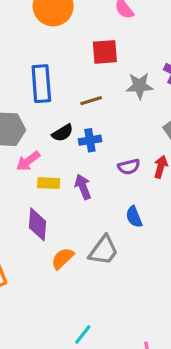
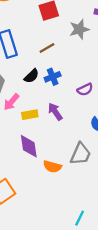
orange semicircle: (63, 258) -> (52, 167), turned -108

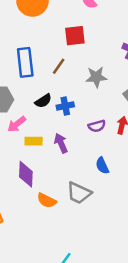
gray star: (79, 29) -> (96, 77), moved
brown line: (47, 48) -> (59, 66), moved, turned -35
gray trapezoid: (81, 154) -> (79, 193), turned 80

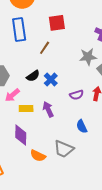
blue rectangle: (25, 62) -> (19, 29), moved
gray star: (96, 77) -> (88, 57), moved
blue cross: (65, 106) -> (51, 80), turned -32

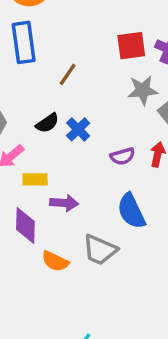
red square: (57, 23) -> (131, 46), moved
purple arrow: (48, 109) -> (64, 203), moved, turned 119
blue semicircle: (82, 126) -> (131, 211), size x1.5

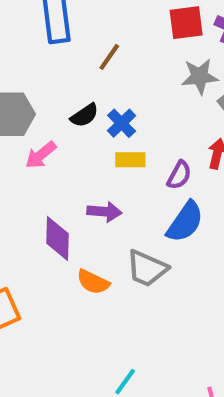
purple semicircle: (123, 156) -> (179, 175), moved, turned -45
yellow rectangle: (35, 179) -> (130, 160), moved
blue semicircle: (131, 211) -> (185, 222), turned -120

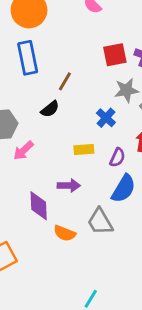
black semicircle: (85, 115) -> (50, 109), moved
blue cross: (122, 123) -> (106, 118), moved
gray trapezoid: (147, 268) -> (100, 222), turned 40

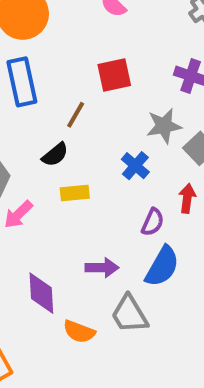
red square: (115, 55) -> (114, 75), moved
yellow rectangle: (84, 149) -> (75, 193), moved
purple arrow: (69, 186) -> (102, 268), moved

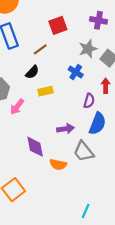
brown line: (76, 115) -> (40, 49), turned 32

